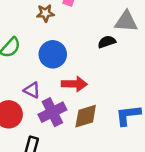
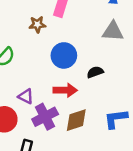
black semicircle: (107, 42) -> (95, 72), moved
blue circle: (53, 54) -> (64, 55), moved

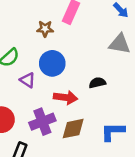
blue circle: (64, 55) -> (52, 63), moved
purple triangle: (26, 96) -> (27, 80), moved

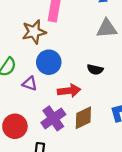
brown star: (45, 29) -> (34, 32), size x1.5
black semicircle: (97, 83) -> (95, 70), turned -140

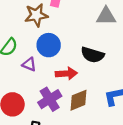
black semicircle: (95, 70) -> (93, 55), size x1.5

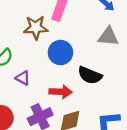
blue circle: (49, 45) -> (60, 53), moved

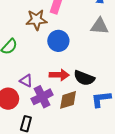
black semicircle: (90, 75) -> (84, 78), moved
purple triangle: (23, 78) -> (26, 81), moved

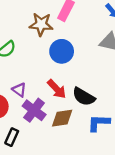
red arrow: (59, 75) -> (57, 89), turned 36
purple cross: (42, 97) -> (34, 110), turned -35

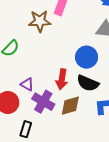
blue circle: (62, 51) -> (87, 57), moved
red arrow: (57, 89) -> (62, 79), turned 60

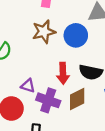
brown star: (40, 21) -> (44, 32), moved
blue circle: (87, 57) -> (76, 35), moved

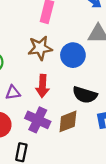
red arrow: (63, 73) -> (43, 86), moved
purple triangle: (28, 86) -> (13, 93), moved, turned -32

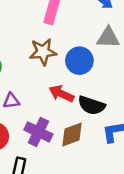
red arrow: (43, 86) -> (61, 94), moved, turned 110

